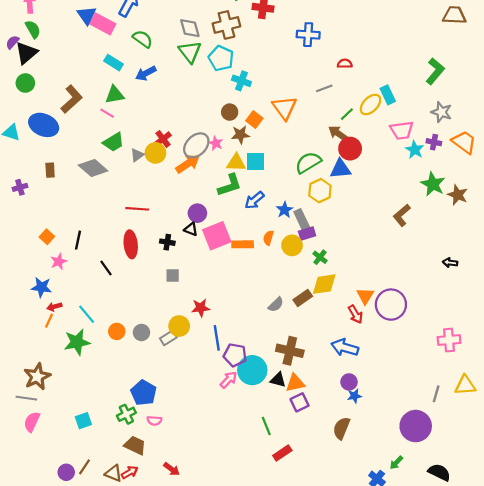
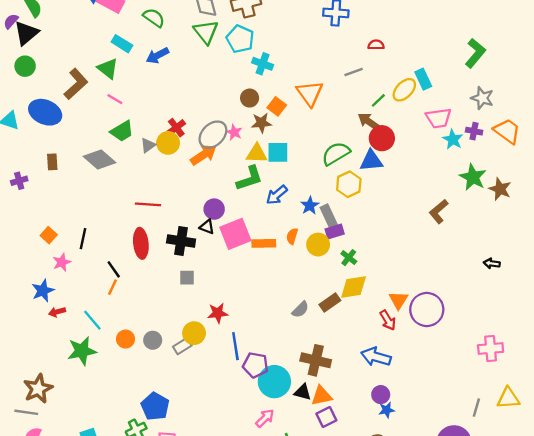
green triangle: (115, 95) -> (108, 69), moved, turned 48
black cross: (167, 242) -> (181, 241), size x1.6
blue star: (41, 287) -> (43, 291), turned -30
orange line: (49, 321) -> (113, 287), moved
pink arrow: (229, 380) -> (265, 418), moved

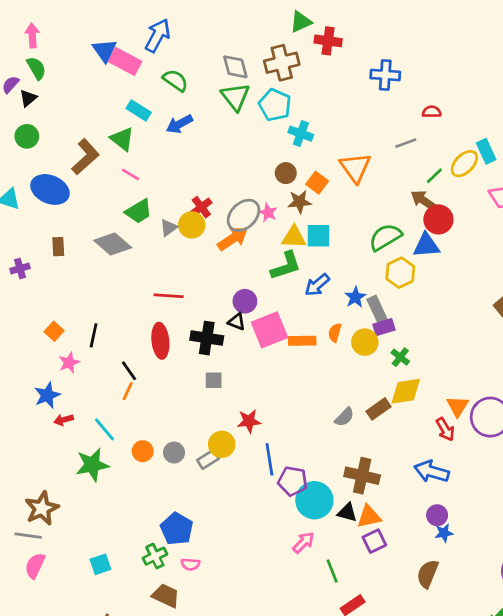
black triangle: (26, 33) -> (28, 98), size x0.6

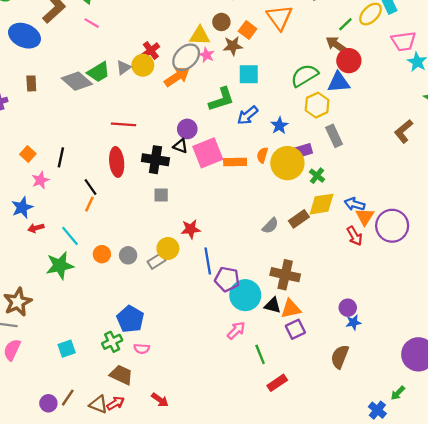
green trapezoid: (139, 211) -> (98, 72), moved
yellow triangle: (294, 237) -> (200, 36), moved
gray rectangle: (377, 309) -> (334, 136), moved
yellow circle: (365, 342) -> (287, 163), size x1.5
blue arrow: (432, 472) -> (355, 204), moved, size x0.7

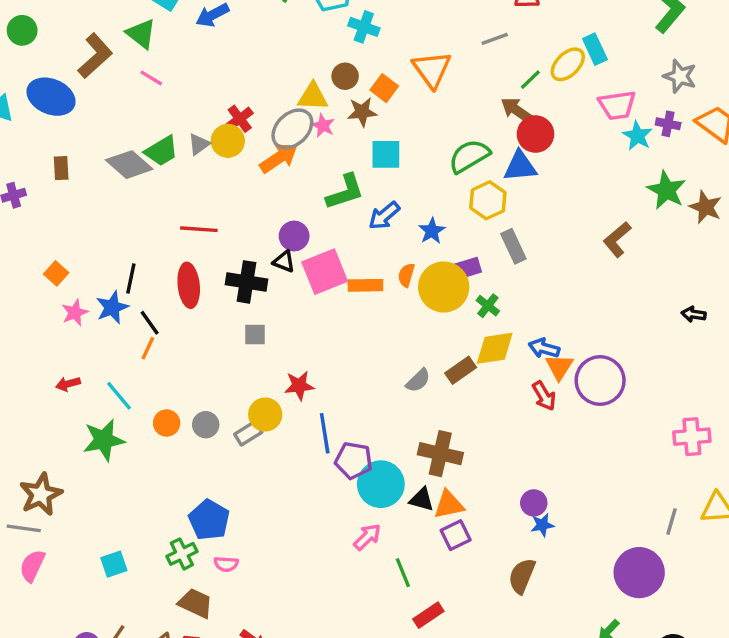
black line: (61, 157) -> (131, 279), moved
blue star: (22, 208) -> (112, 307), moved

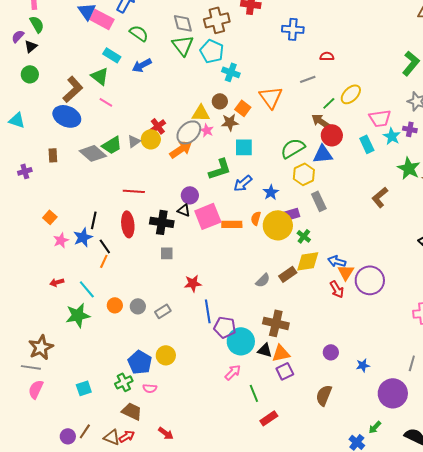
cyan rectangle: (595, 49) -> (367, 144), moved
blue ellipse: (51, 97) -> (67, 116), moved
yellow circle: (265, 415) -> (166, 355), moved
blue star: (542, 525) -> (363, 365), moved

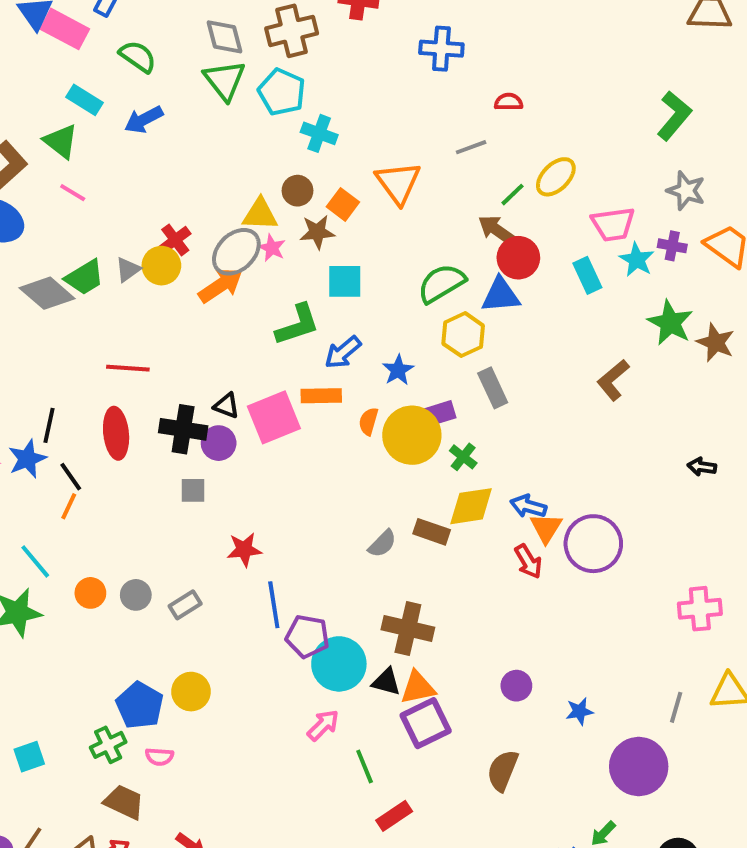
purple circle: (190, 195) -> (219, 443), moved
orange rectangle: (232, 224) -> (321, 396), moved
brown rectangle: (288, 274) -> (432, 532), turned 54
purple square: (285, 371) -> (426, 723), size x1.4

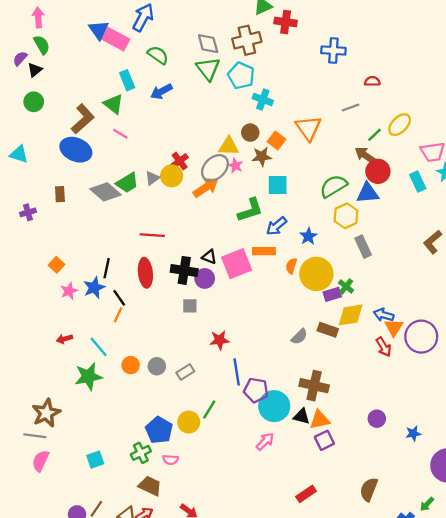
cyan rectangle: (84, 100) -> (127, 80), turned 36
purple rectangle: (439, 413) -> (332, 294), moved
purple square: (426, 723) -> (324, 440), size x0.7
green line: (365, 767) -> (209, 410), moved, turned 54
brown semicircle: (503, 770) -> (369, 489), moved

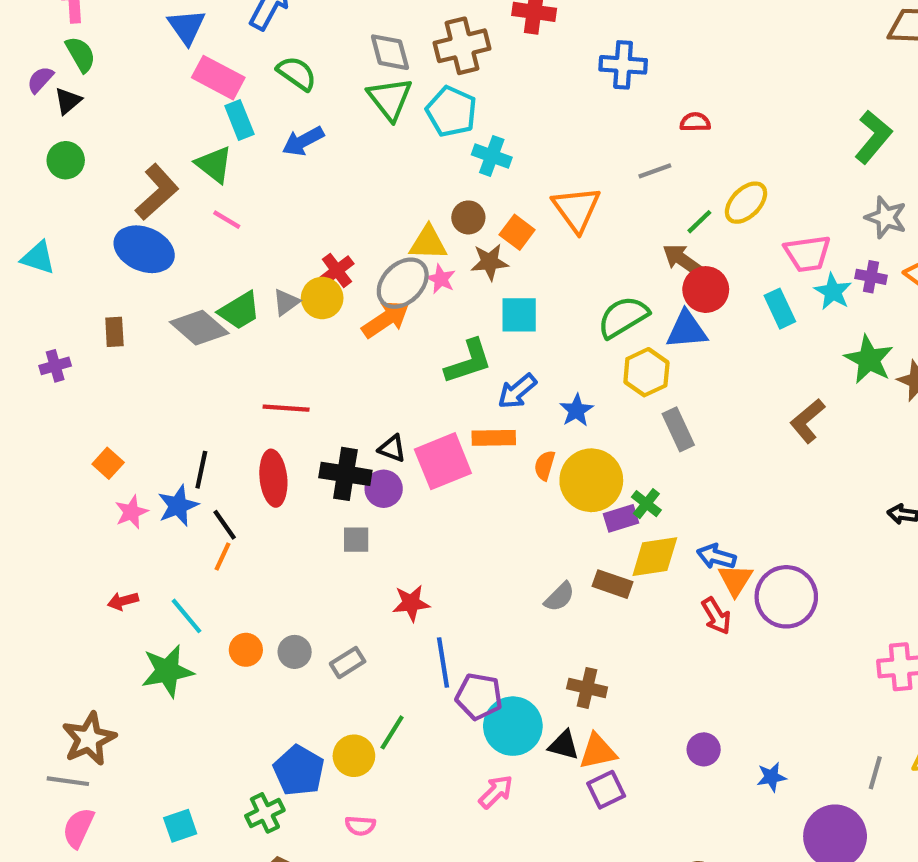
pink rectangle: (116, 39) -> (218, 78), moved
brown cross: (314, 386) -> (587, 688), size x0.7
pink semicircle: (170, 460) -> (360, 826), moved

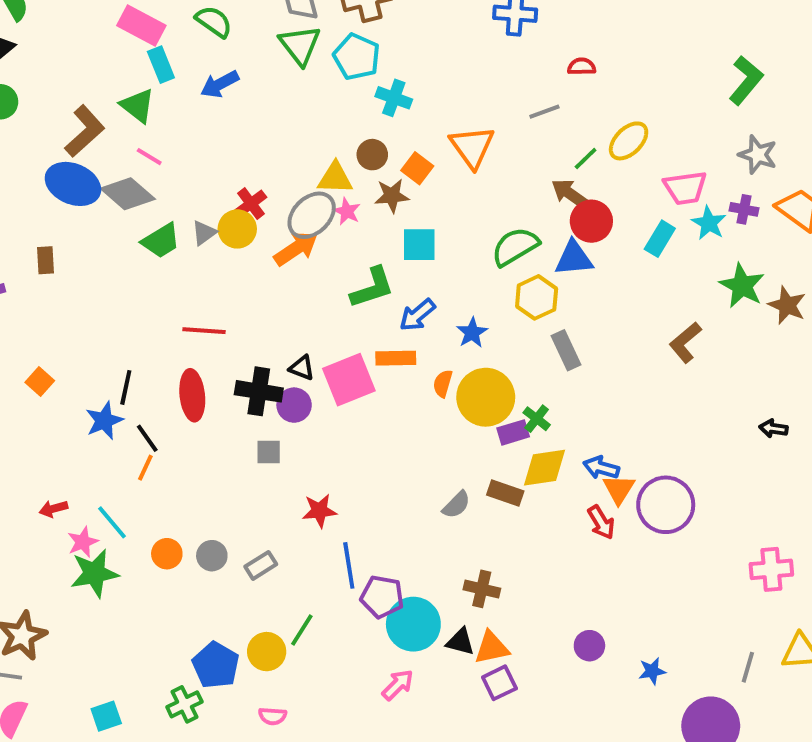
cyan rectangle: (780, 309) -> (660, 239), turned 56
gray diamond: (199, 328) -> (128, 194), moved
pink star: (131, 512) -> (83, 542), moved

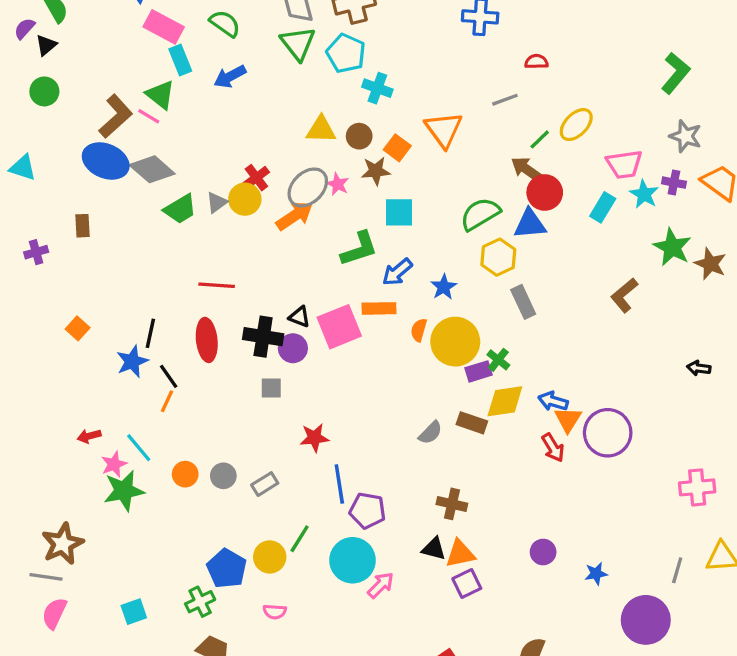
pink line: (149, 157) -> (149, 116), moved
yellow triangle: (335, 178) -> (321, 130), moved
cyan circle: (413, 624) -> (353, 560), moved

